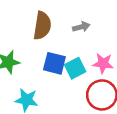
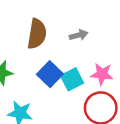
blue square: (54, 63) -> (50, 74), turned 30

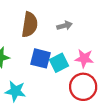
blue square: (50, 74) -> (41, 58), turned -30

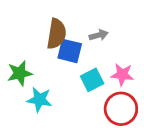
blue square: (41, 58) -> (70, 51), moved
cyan star: (15, 91) -> (39, 100), moved

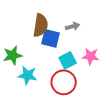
red circle: (121, 109) -> (64, 82), moved

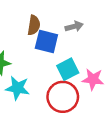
brown semicircle: (41, 25) -> (34, 25), size x0.7
pink star: (91, 56) -> (93, 79), moved

